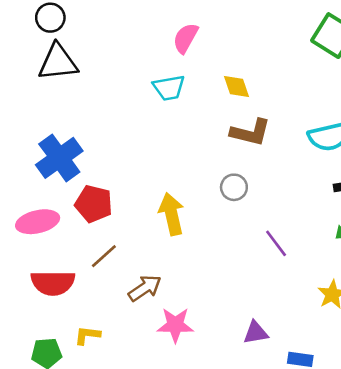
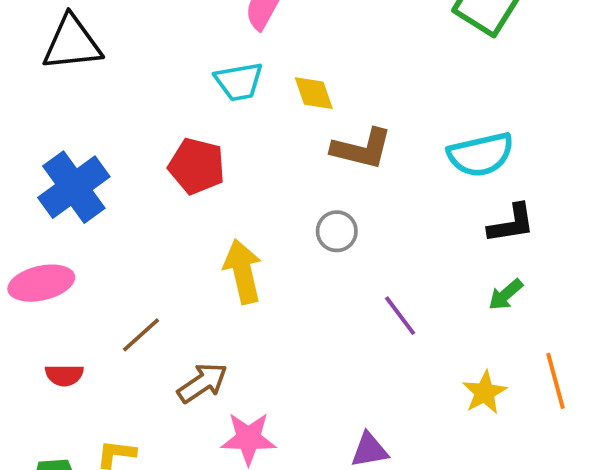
yellow diamond: (237, 87) -> (314, 93), moved
red pentagon: (94, 204) -> (197, 166), moved
red semicircle: (53, 283) -> (64, 375), size x0.6

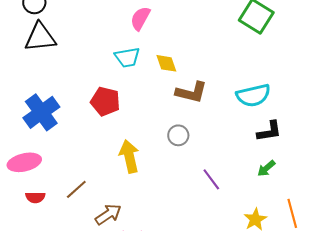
red semicircle: (64, 375) -> (35, 197), moved

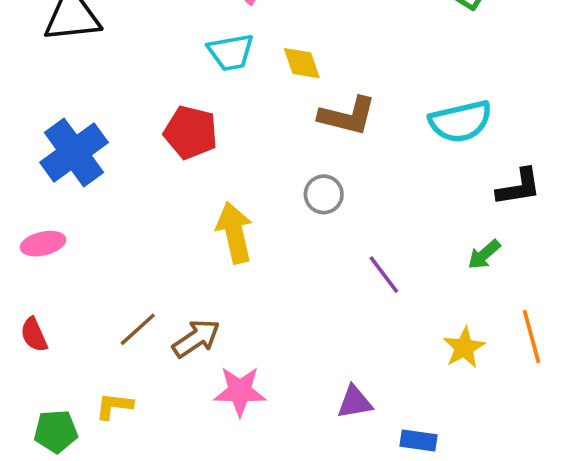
black L-shape: (269, 131) -> (519, 187), moved
pink ellipse: (24, 162) -> (43, 244), size x0.7
brown line: (76, 189) -> (138, 329), moved
red semicircle: (35, 197) -> (34, 335), moved, turned 66

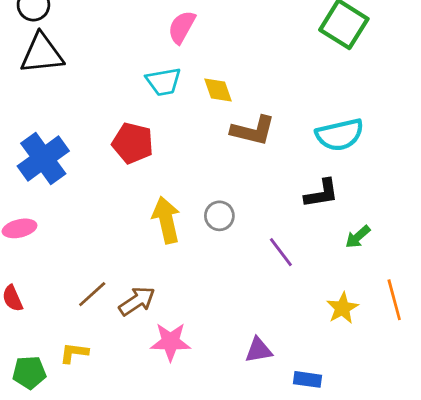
black L-shape: (519, 187) -> (321, 193), moved
gray circle: (324, 194) -> (219, 216), moved

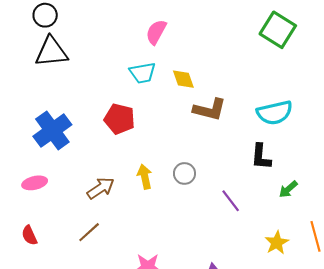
black L-shape: (321, 193) -> (261, 157), turned 104
yellow arrow: (166, 220) -> (145, 177), size x0.7
brown arrow: (137, 301) -> (101, 188), moved

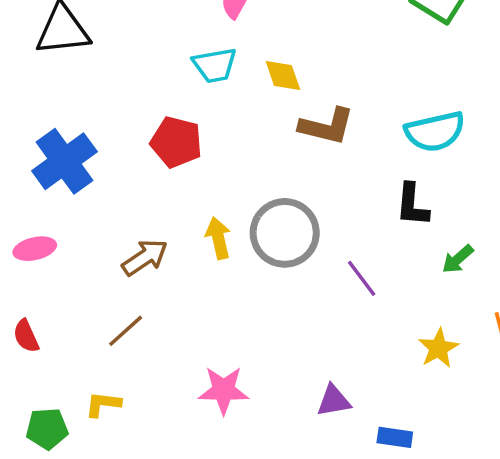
gray circle: (184, 173) -> (285, 233), size x1.8

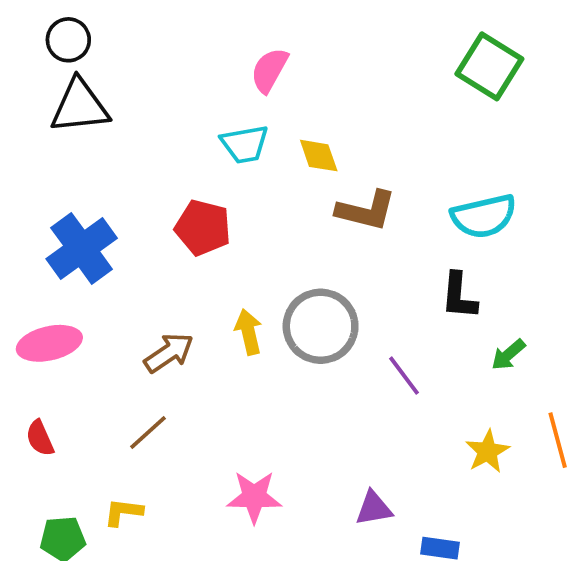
pink ellipse: (35, 249) -> (49, 343), size x1.4

